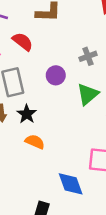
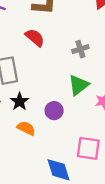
red semicircle: (23, 42) -> (35, 38), moved
purple circle: (56, 75) -> (54, 111), moved

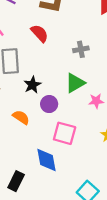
black star: (20, 101) -> (32, 85), moved
pink square: (88, 148) -> (65, 133), moved

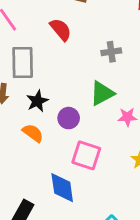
black star: (32, 85) -> (37, 101), moved

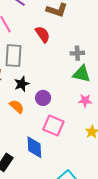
green triangle: (102, 93) -> (82, 74), moved, turned 36

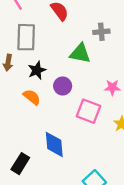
green triangle: (82, 74) -> (80, 53), moved
pink square: (53, 126) -> (89, 111), moved

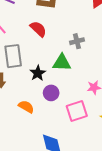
black star: (37, 70) -> (38, 73), moved
pink square: (89, 111) -> (77, 111), turned -30

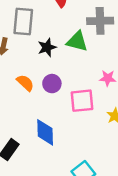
gray cross: (77, 41) -> (100, 21), size x1.5
purple circle: (51, 93) -> (52, 84), moved

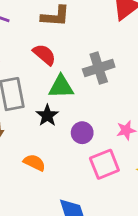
green triangle: (77, 41) -> (61, 87), moved
purple circle: (52, 84) -> (82, 133), moved

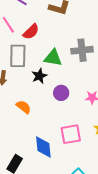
red semicircle: (44, 55) -> (31, 32), moved, turned 84
pink square: (104, 164) -> (71, 134), moved

